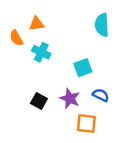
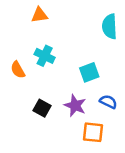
orange triangle: (37, 24) -> (39, 15), moved
orange semicircle: (16, 38) -> (18, 70), moved

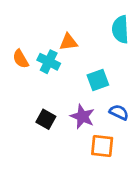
orange triangle: (39, 15) -> (68, 42), moved
orange semicircle: (18, 70) -> (21, 59), moved

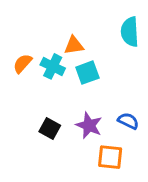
orange semicircle: (21, 59) -> (22, 63), turned 72
cyan square: (98, 80) -> (87, 73), moved

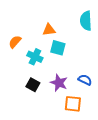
cyan cross: (53, 66) -> (35, 57), moved
cyan square: (87, 73) -> (58, 48), turned 35

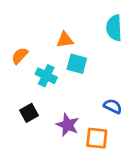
purple star: (59, 83) -> (68, 125), moved
black square: (33, 85) -> (29, 113), moved, turned 32

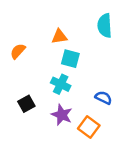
cyan cross: (46, 76) -> (61, 84), moved
orange square: (97, 138) -> (89, 127), turned 30

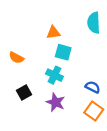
orange semicircle: (18, 51) -> (16, 58), moved, turned -104
orange square: (89, 127) -> (94, 111), moved

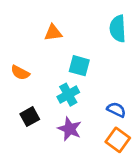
orange triangle: (53, 33) -> (53, 33), moved
cyan cross: (54, 75) -> (68, 95), turned 35

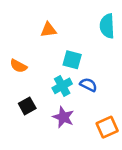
blue semicircle: (116, 110) -> (88, 85), moved
orange square: (118, 140) -> (107, 127), turned 30

